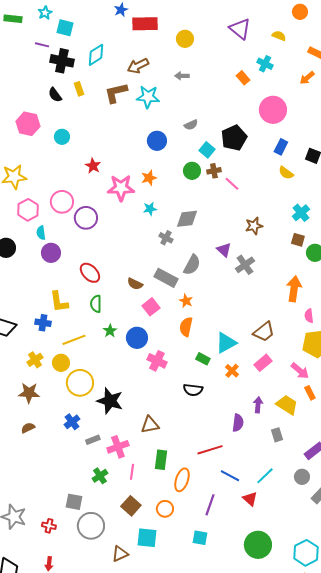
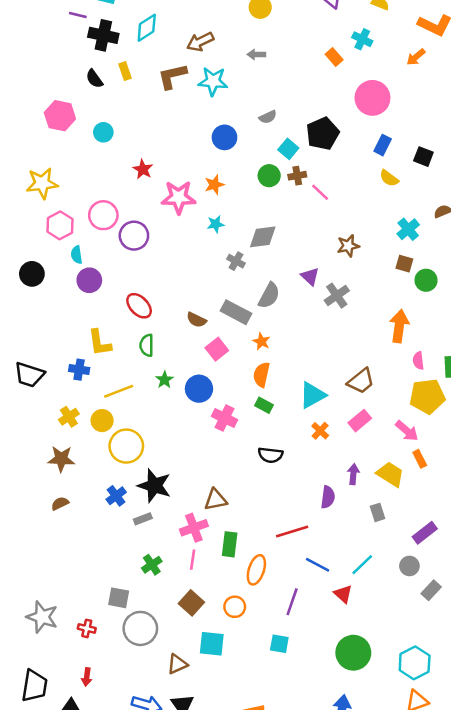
green rectangle: (203, 359) -> (264, 405), moved
black star: (110, 401) -> (154, 486), moved
pink cross: (118, 447) -> (194, 528), moved

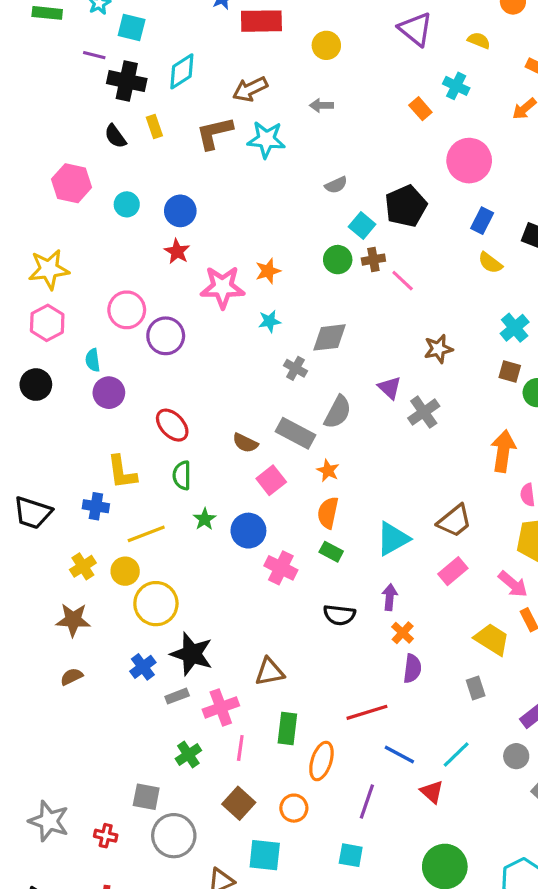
blue circle: (224, 137) -> (180, 211), moved
pink hexagon: (60, 225) -> (47, 323), moved
orange cross: (320, 431) -> (403, 633), moved
purple arrow: (353, 474) -> (390, 597), moved
pink cross: (194, 528) -> (221, 707), moved

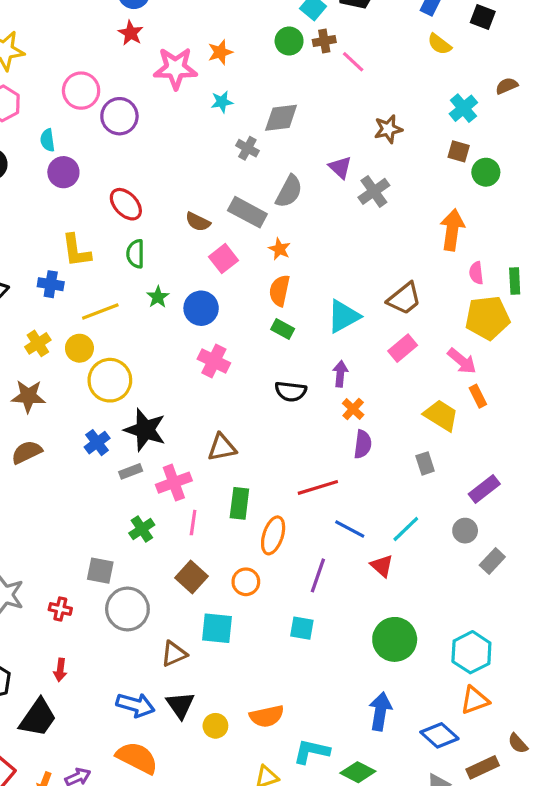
pink cross: (281, 568) -> (214, 361), moved
brown semicircle: (72, 677) -> (27, 452), size x1.4

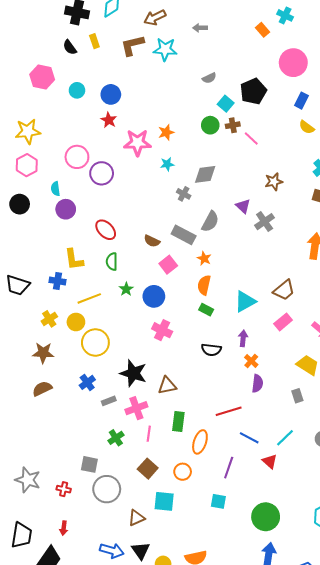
black star: (145, 430) -> (133, 373), moved
green circle: (395, 639) -> (266, 517), moved

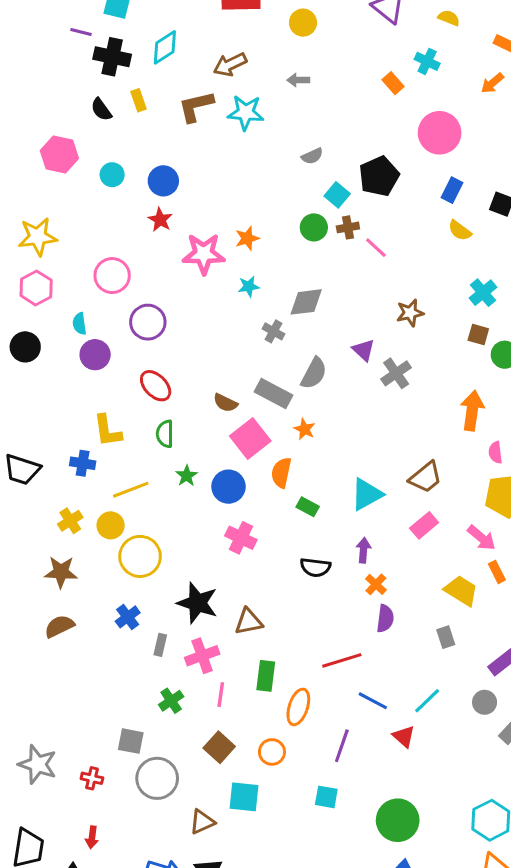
purple circle: (102, 173) -> (148, 322), moved
pink square: (168, 265) -> (250, 438), size x1.4
orange semicircle: (204, 285) -> (281, 473), moved
gray rectangle: (109, 401) -> (160, 645), turned -56

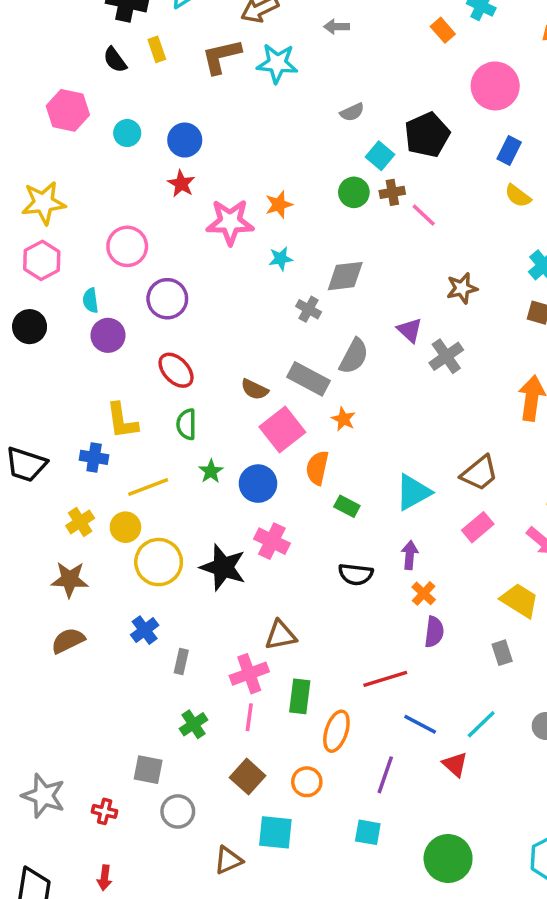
black star: (197, 603) -> (223, 567), moved
pink cross: (202, 656) -> (249, 674), moved
gray circle: (157, 778) -> (178, 811), size x0.7

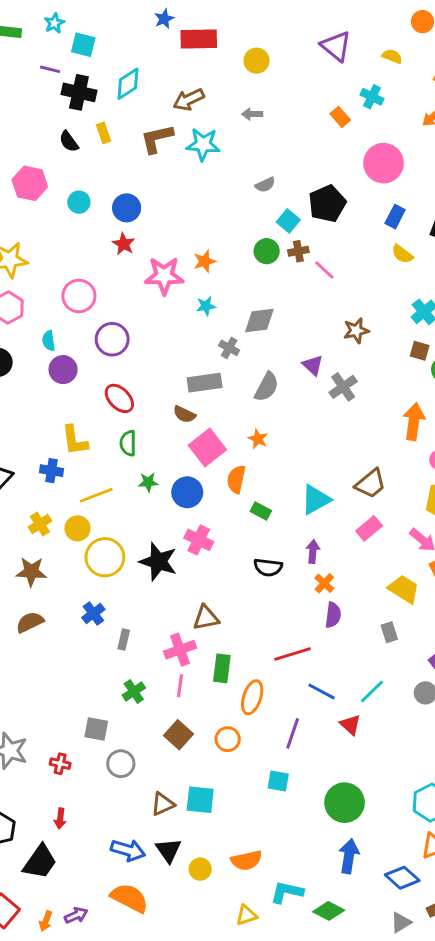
gray rectangle: (309, 379) -> (205, 383), moved, turned -36
green star: (211, 471) -> (148, 482), turned 30
cyan square: (275, 832) -> (200, 800), moved

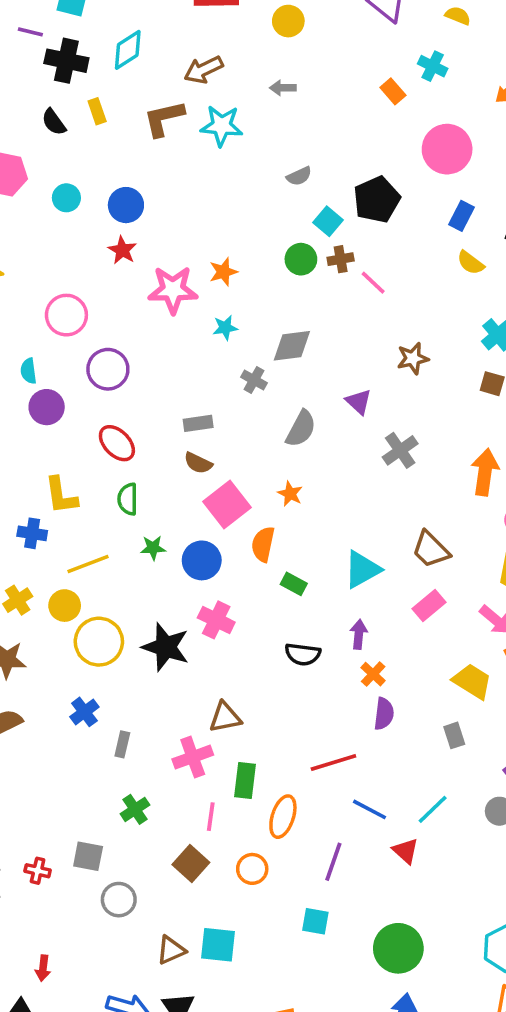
gray rectangle: (205, 383) -> (198, 423), moved, size x0.7
gray cross: (343, 387) -> (400, 450), moved
brown trapezoid: (371, 484) -> (431, 550), turned 84
pink line: (180, 686) -> (211, 817), moved
red cross: (60, 764) -> (38, 871), moved

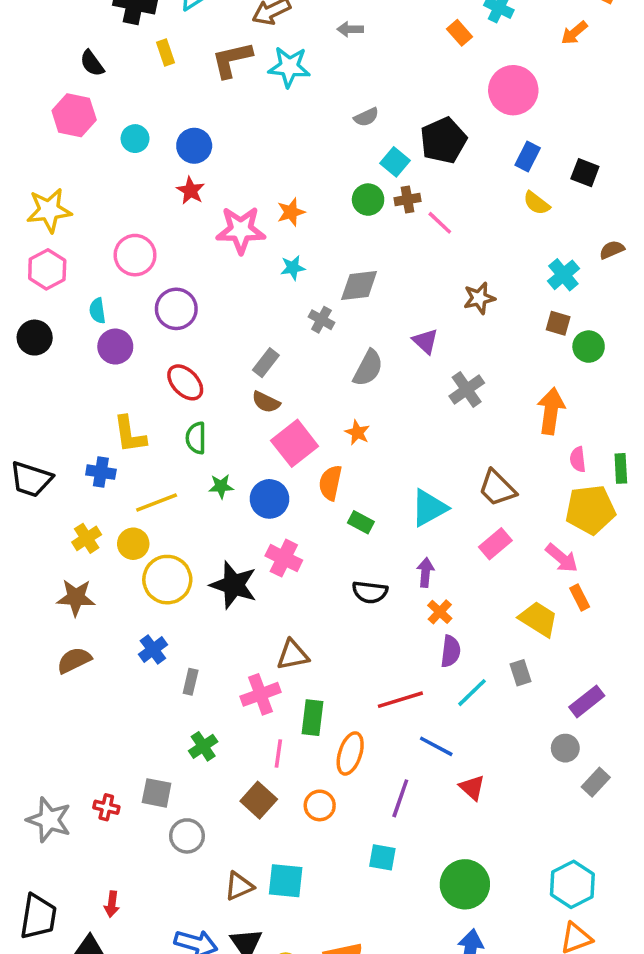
black semicircle: (54, 122) -> (92, 63), moved
gray rectangle: (198, 423) -> (266, 363), turned -44
cyan line: (433, 809) -> (472, 693), moved

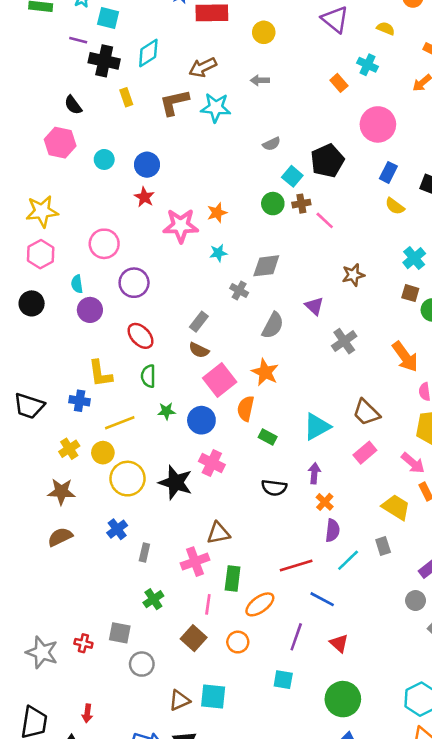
orange arrow: (551, 411) -> (405, 357), turned 136
orange star: (357, 433) -> (265, 372), size x1.5
orange ellipse: (350, 753) -> (260, 604), turned 36
red triangle: (472, 788) -> (339, 643), moved

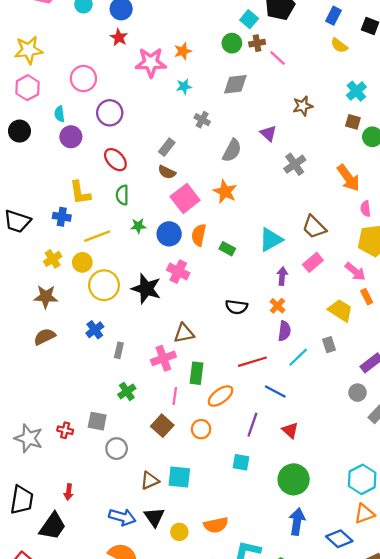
gray diamond: (266, 266) -> (235, 84), moved
orange semicircle: (246, 409) -> (199, 235), moved
purple arrow: (314, 473) -> (282, 276), moved
black semicircle: (274, 488) -> (236, 307), moved

